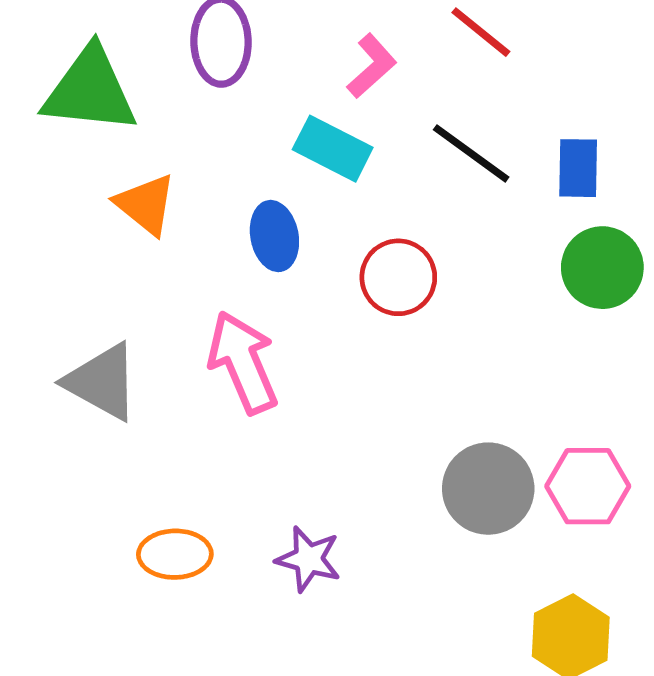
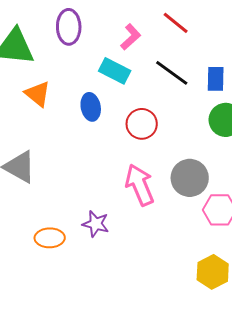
pink arrow: (243, 362) -> (140, 185), moved
gray circle: (488, 489) -> (190, 178), moved
purple star: (308, 559) -> (96, 224), moved

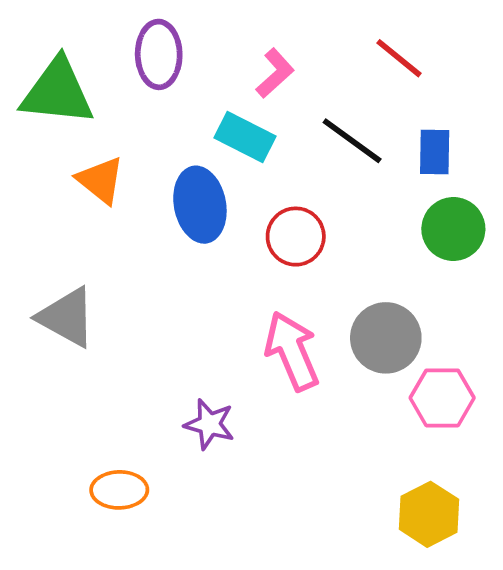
red line: (176, 23) -> (399, 58), moved
blue ellipse: (91, 107) -> (200, 205), size x1.4
orange ellipse: (50, 238) -> (119, 490), moved

